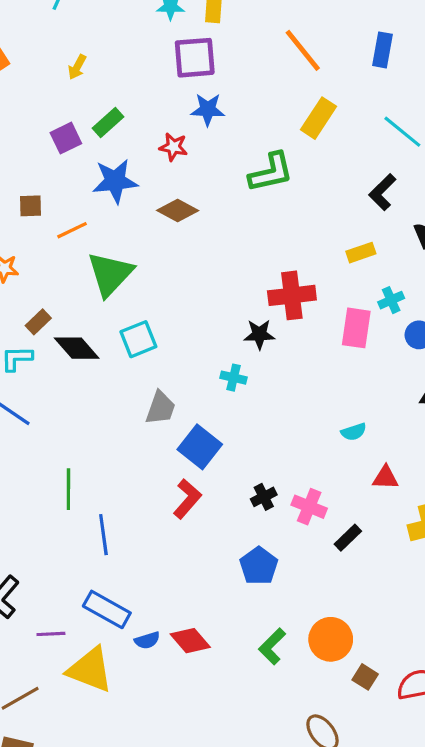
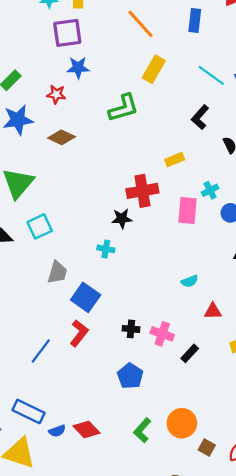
yellow rectangle: (361, 253) -> (175, 160), moved
black cross: (264, 497) -> (131, 329), turned 35
blue line: (103, 535) -> (41, 351), moved, turned 48

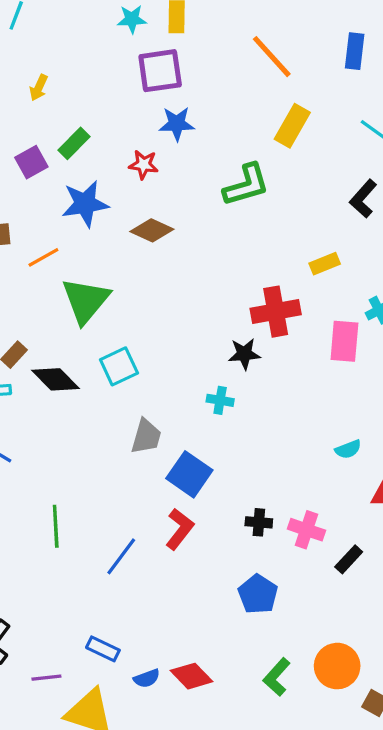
blue rectangle: (29, 411) -> (103, 649), size x0.7

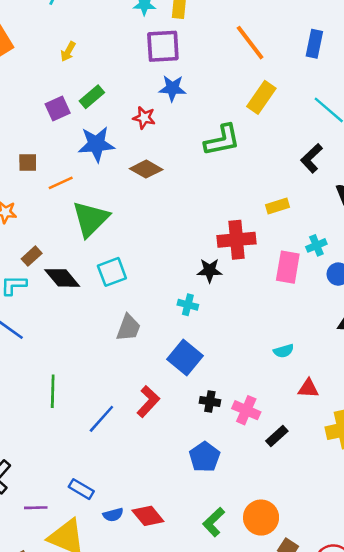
blue square: (189, 474) -> (185, 358), moved

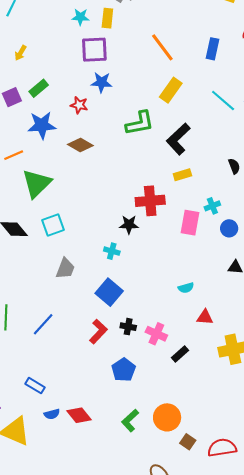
black L-shape: (311, 158) -> (178, 139), moved, size x1.4
red L-shape: (148, 401) -> (98, 332), moved
blue line: (101, 419) -> (43, 324), moved
blue rectangle: (81, 489) -> (35, 386), moved

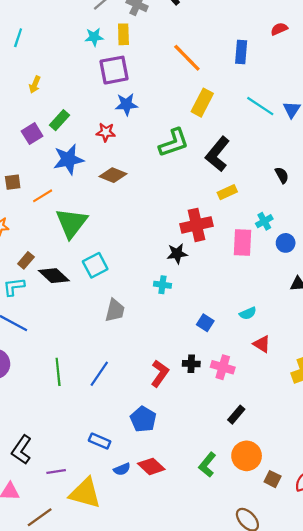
blue square: (109, 292) -> (205, 323), moved, size x0.6
red triangle: (205, 317) -> (262, 344), moved, turned 36
black rectangle: (180, 354) -> (236, 415), moved
blue pentagon: (124, 370) -> (143, 419), moved

